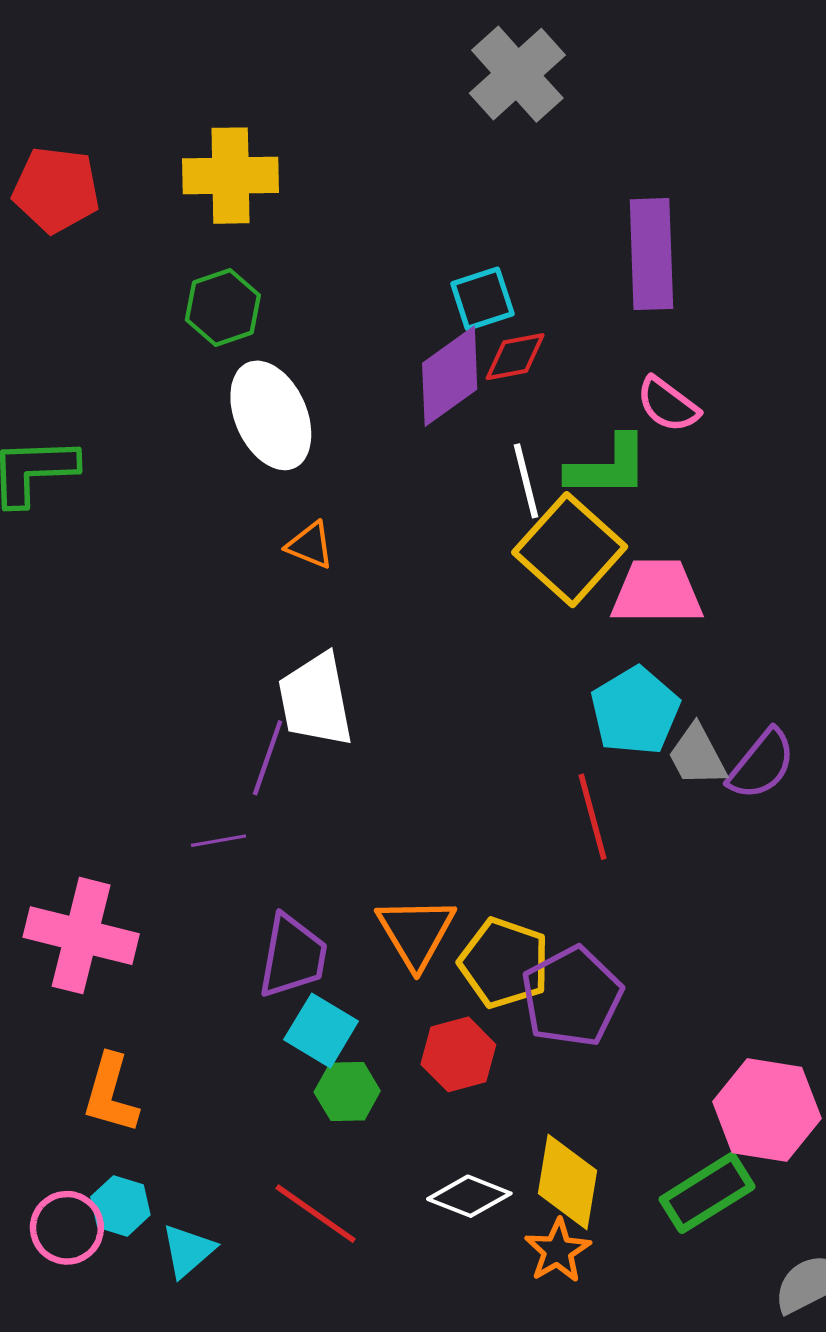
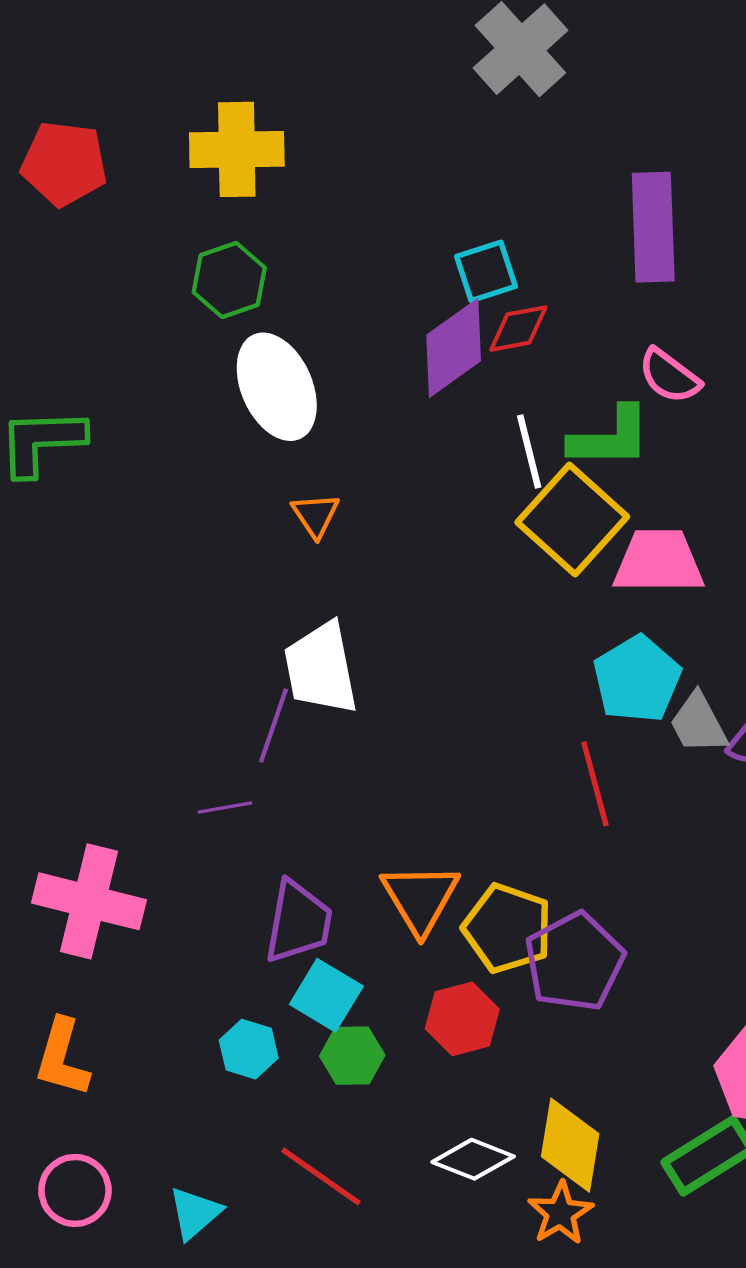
orange triangle: (310, 545) -> (316, 515), turned 34
orange L-shape: (111, 1094) -> (62, 1058), moved
cyan hexagon: (120, 1206) -> (249, 1049), moved

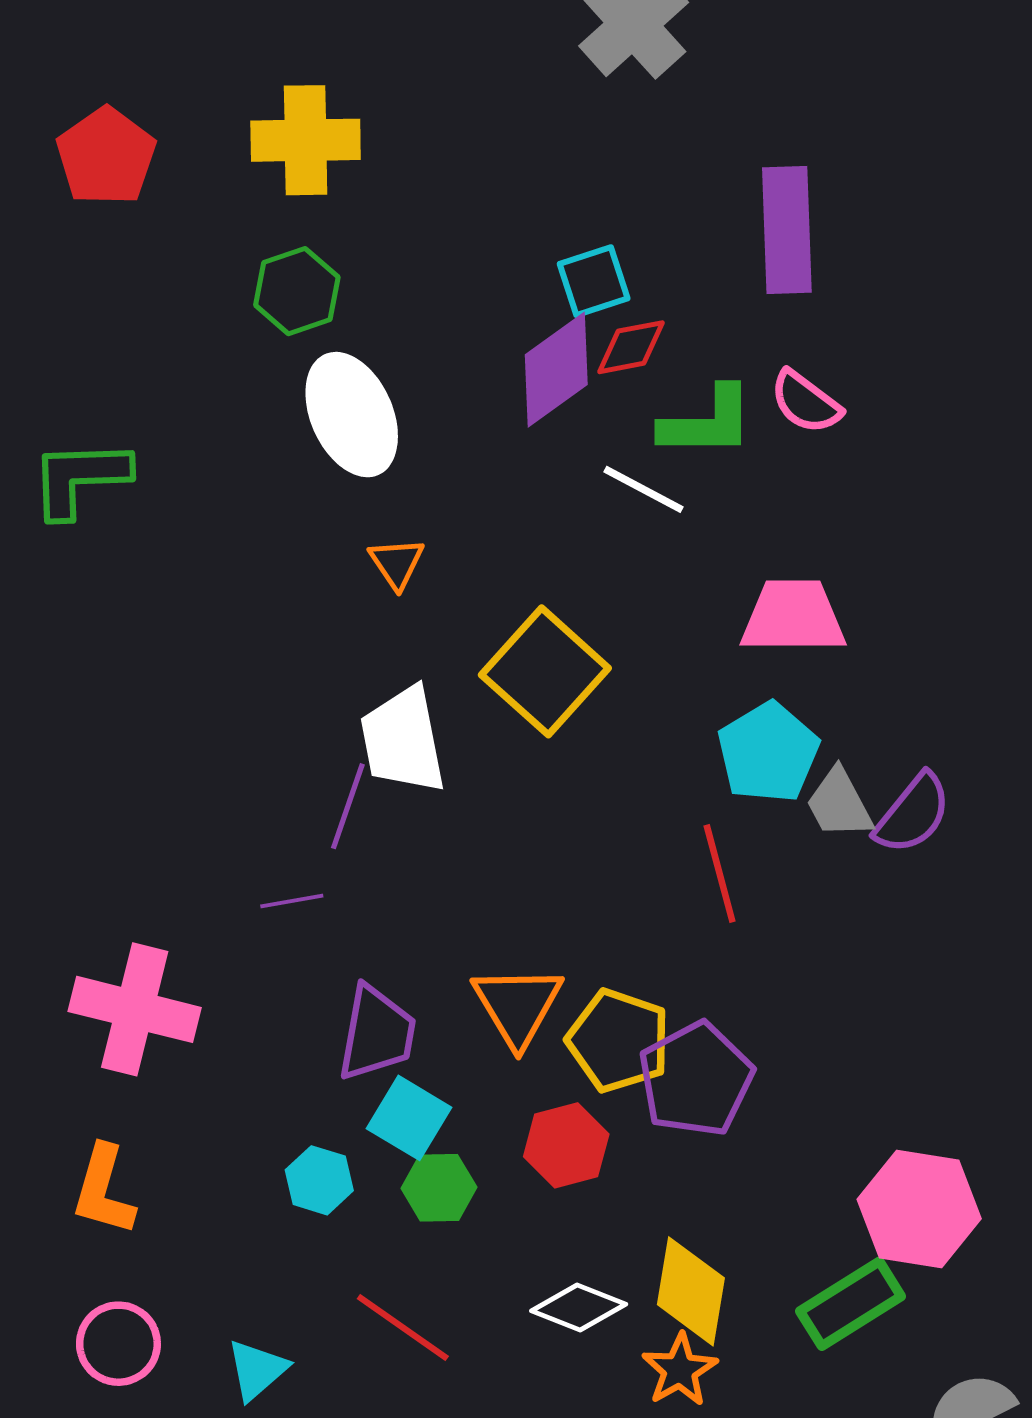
red pentagon: (64, 164) -> (106, 156), turned 30
green L-shape: (610, 437) -> (707, 422), moved
white line: (529, 452) -> (644, 489), turned -48
yellow square: (572, 519) -> (545, 671), moved

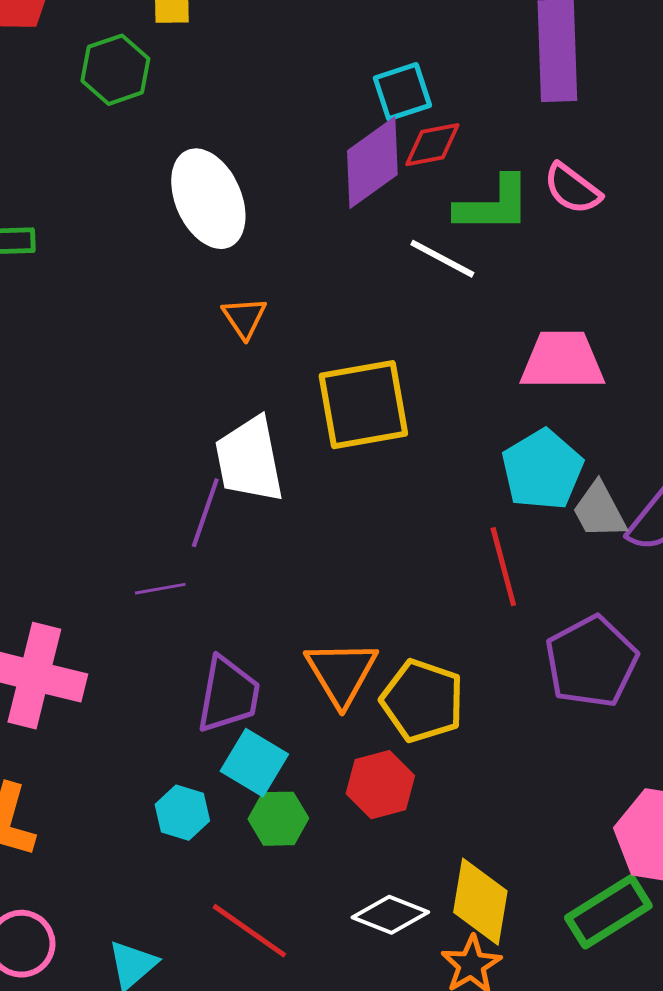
green hexagon: (297, 291) -> (115, 70), moved
yellow square: (545, 671) -> (363, 405), turned 38
purple pentagon: (696, 1079) -> (591, 662), moved

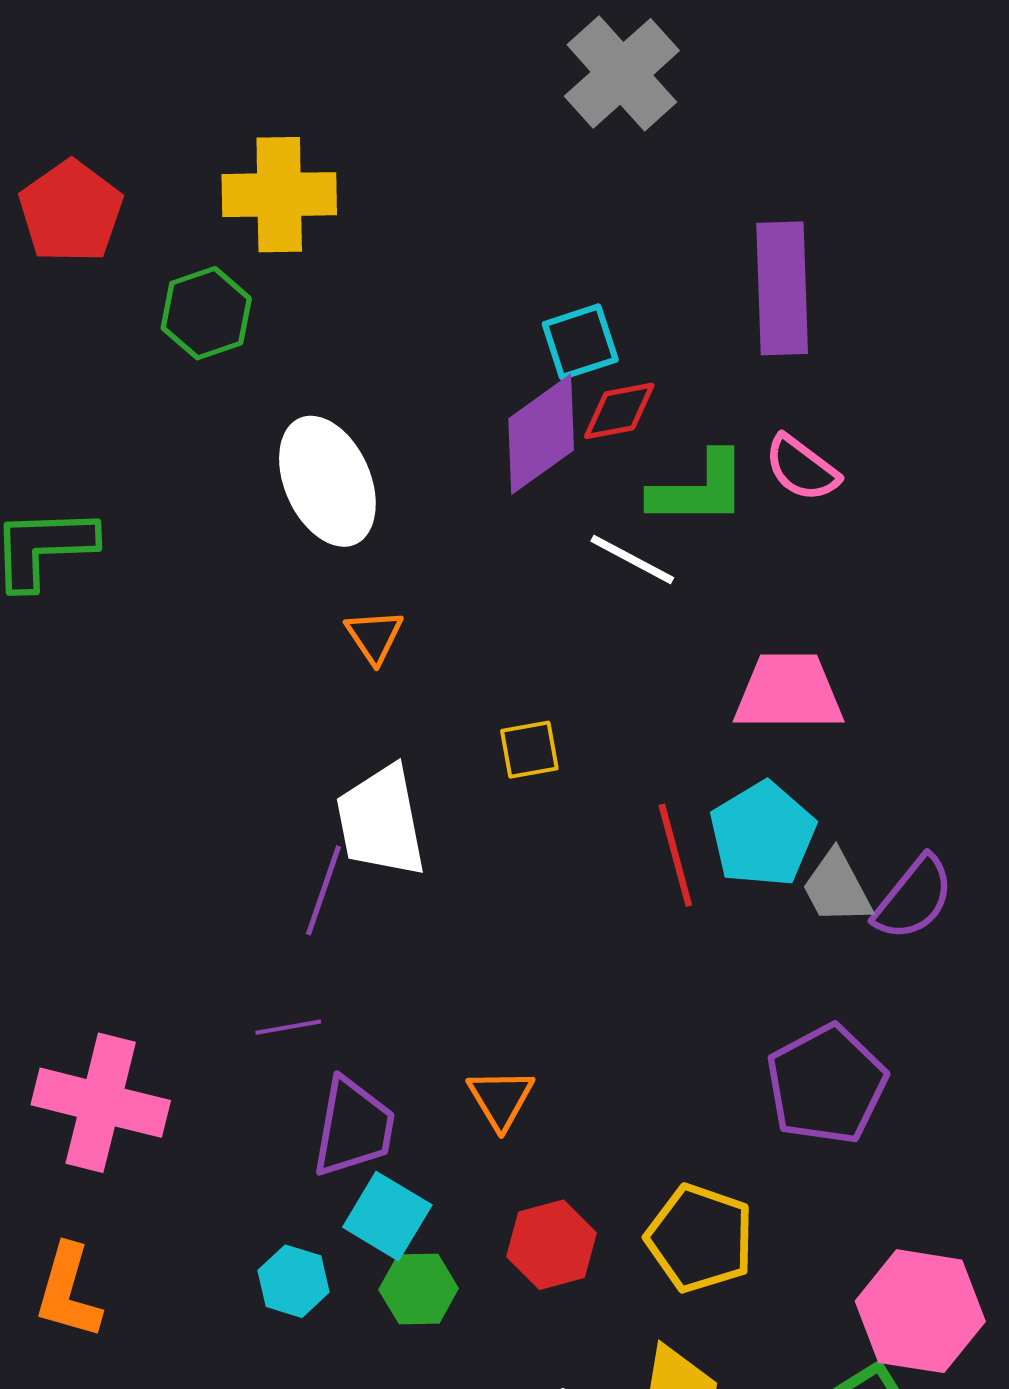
yellow square: (363, 405) -> (529, 750), size x0.5
red line: (503, 567) -> (675, 855), moved
purple line: (160, 589) -> (288, 1027), moved
orange triangle: (341, 673) -> (501, 1099), size x0.7
yellow pentagon: (422, 701) -> (700, 1238), moved

